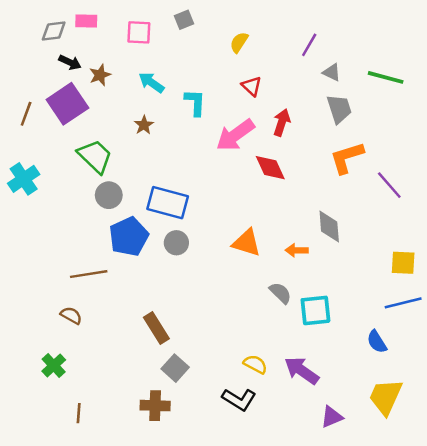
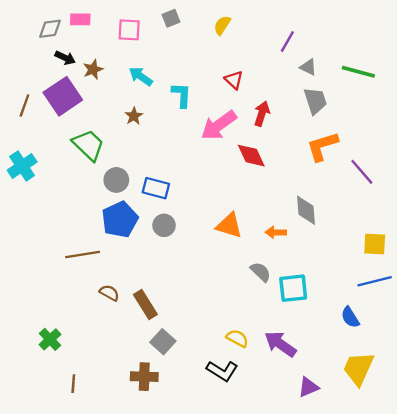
yellow semicircle: (239, 42) -> (222, 25), moved
gray circle: (109, 195) -> (116, 180), moved
blue rectangle: (168, 203) -> (156, 188), size x0.7
brown semicircle: (71, 315) -> (109, 293), moved

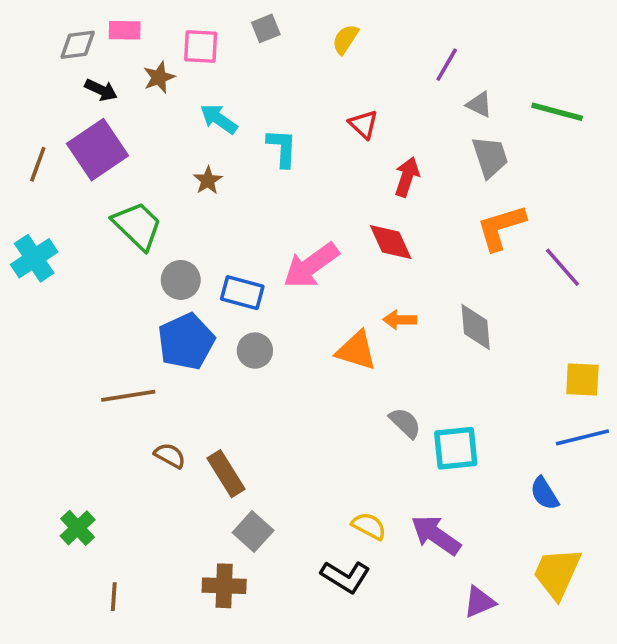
brown star: (93, 69) -> (159, 77), moved
pink arrow: (219, 125) -> (311, 265), moved
orange arrow: (276, 232) -> (400, 320), moved

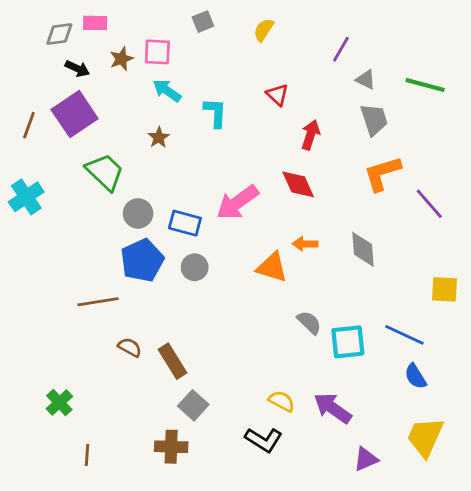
pink square: (201, 47) -> (157, 52), moved
blue line: (582, 437) -> (404, 335), moved, turned 39

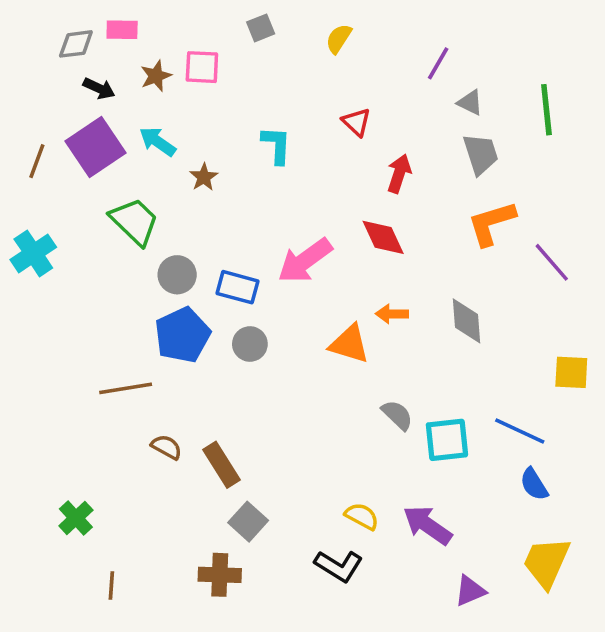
green line: (425, 85) -> (546, 110), turned 69
cyan arrow: (167, 91) -> (158, 142), moved

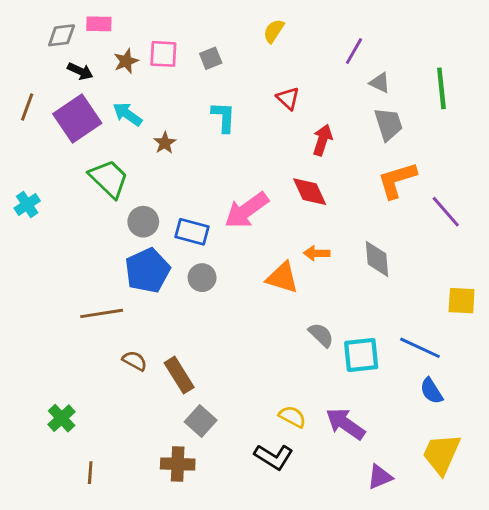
gray square: (261, 28) -> (211, 58), moved
brown line: (37, 161) -> (27, 107), moved
cyan cross: (33, 253) -> (27, 204), size x0.7

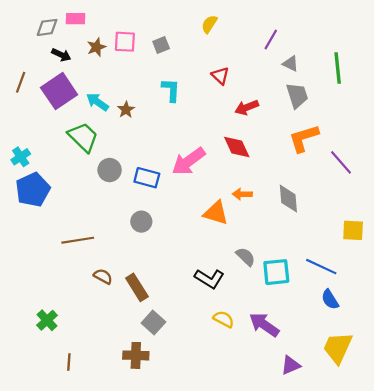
cyan arrow: (127, 114) -> (97, 102), moved
red arrow: (322, 140) -> (247, 107), turned -130
blue pentagon: (148, 270) -> (33, 190), moved
gray circle: (202, 278) -> (141, 222), moved
black L-shape: (274, 457) -> (209, 279), moved

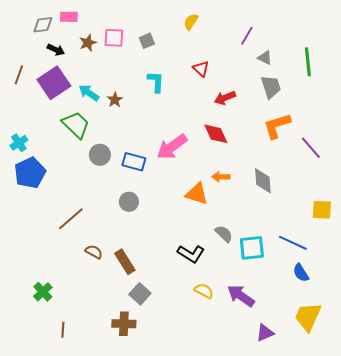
brown line: (78, 240) -> (71, 219), turned -32

